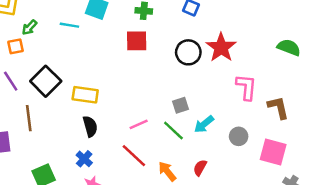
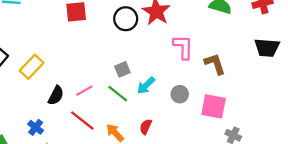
yellow rectangle: (85, 95) -> (32, 67), turned -50
black semicircle: (90, 126) -> (56, 95), moved, turned 48

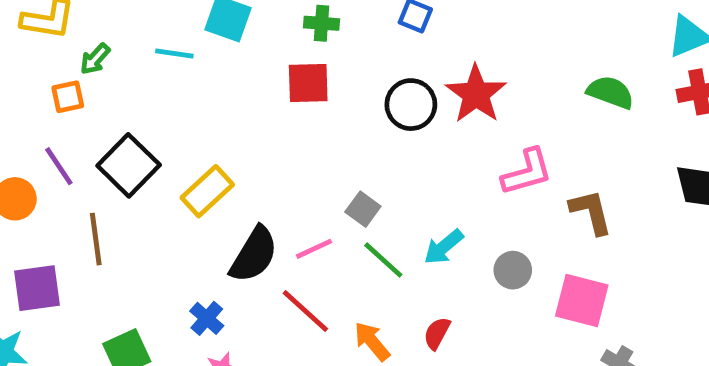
pink L-shape: (183, 47) -> (527, 172), turned 70
gray square: (122, 69) -> (363, 209), moved, turned -35
black semicircle: (56, 95) -> (254, 255), size x1.4

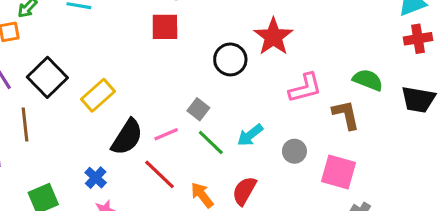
green semicircle: (610, 92) -> (368, 80), moved
black circle: (411, 105) -> (230, 59), moved
red semicircle: (437, 333) -> (244, 191), size x1.4

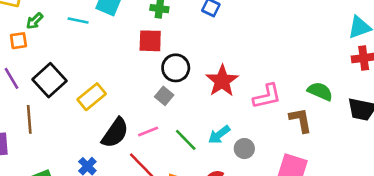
red star: (273, 37) -> (222, 81), moved
black circle: (230, 59) -> (176, 68), moved
gray square: (198, 109) -> (164, 96), moved
gray circle: (294, 151) -> (244, 149), moved

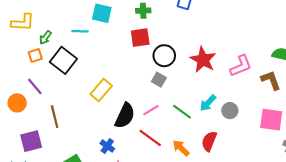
black square: (50, 80) -> (63, 60), moved

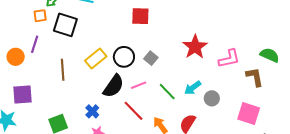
black circle: (164, 56) -> (124, 57), moved
black square: (63, 60) -> (65, 25), turned -30
purple line: (35, 86) -> (35, 44), turned 48
brown line: (55, 117) -> (63, 70), moved

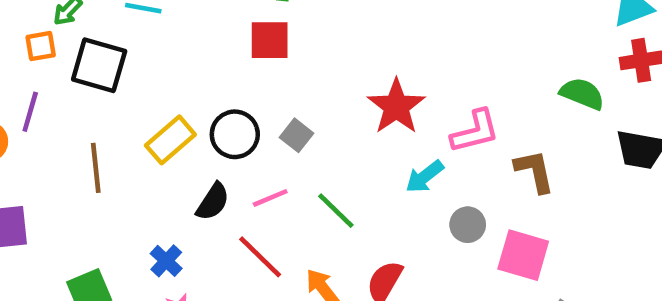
green semicircle: (270, 55) -> (582, 94), moved
black semicircle: (113, 86) -> (213, 202), size x0.7
cyan arrow: (193, 88) -> (425, 177), moved
gray circle: (212, 98) -> (468, 225), moved

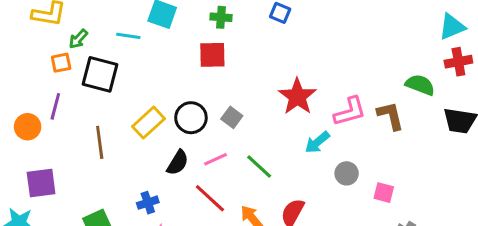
brown L-shape: (535, 171) -> (390, 116), moved
pink square: (523, 255) -> (384, 193), size x0.6
blue cross: (166, 261) -> (148, 203), turned 30

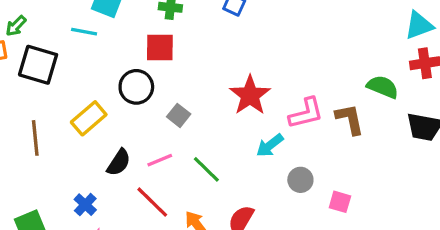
cyan line: (128, 36) -> (84, 32), moved
black circle: (191, 118) -> (136, 87), moved
blue cross: (148, 203) -> (85, 205), turned -30

